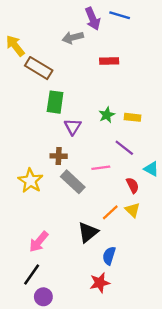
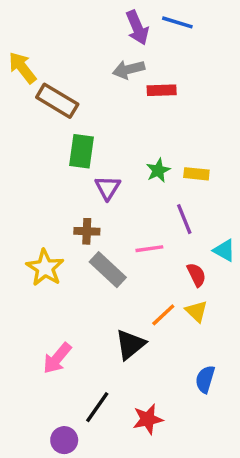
gray arrow: (73, 38) -> (129, 69), moved
purple line: (124, 148) -> (184, 219), turned 30
blue semicircle: (109, 256) -> (205, 379), moved
black line: (32, 275) -> (97, 407), moved

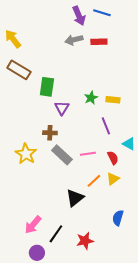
red rectangle: (162, 90) -> (99, 42), moved
brown rectangle: (57, 101) -> (19, 70), moved
pink line: (149, 249) -> (88, 154), moved
yellow triangle: (196, 311) -> (113, 179), turned 40
pink arrow: (57, 358) -> (33, 225), moved

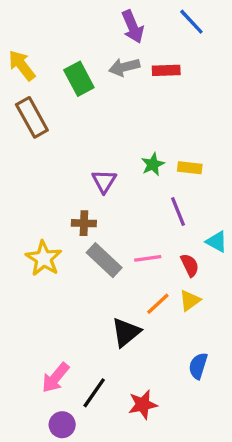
blue line: (102, 13) -> (191, 22), moved, turned 30
brown rectangle: (19, 70) -> (32, 117), turned 30
green rectangle: (47, 87) -> (79, 79), moved, turned -36

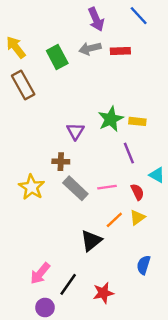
green star: (153, 164) -> (111, 119), size x1.5

